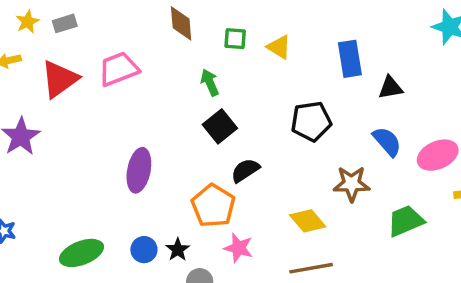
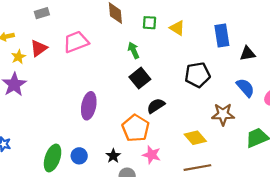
yellow star: (28, 22) -> (18, 57), moved
red triangle: (60, 79) -> (39, 48), size x0.7
blue circle: (144, 250) -> (79, 156), moved
green ellipse: (82, 253) -> (53, 158), turned -50

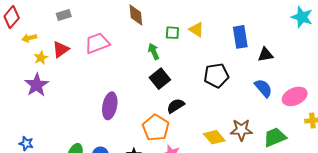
green square: (149, 23) -> (172, 33), moved
brown star: (223, 114) -> (241, 130), moved

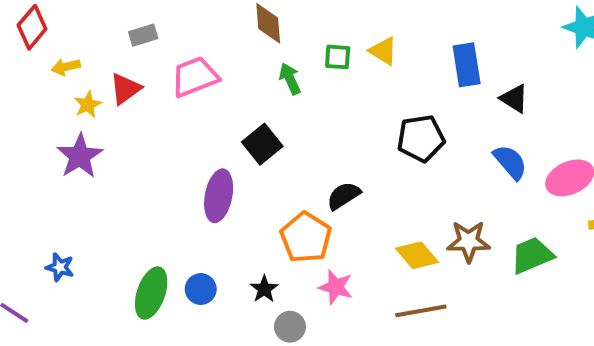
gray rectangle: (64, 15) -> (143, 35), moved
green arrow: (154, 52) -> (290, 79), moved
black triangle: (265, 55) -> (514, 99), turned 42
black square: (160, 79) -> (262, 144), moved

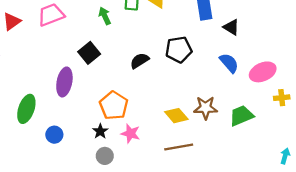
black semicircle: (344, 196) -> (139, 61), moved
black star: (264, 289) -> (100, 131), moved
green ellipse: (151, 293) -> (26, 109), moved

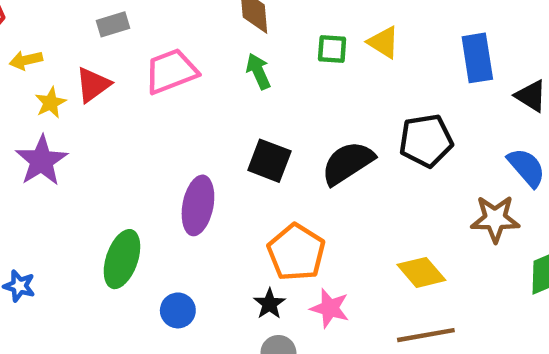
green arrow: (105, 16) -> (258, 71), moved
black square: (89, 53) -> (269, 161), moved, turned -30
black semicircle: (139, 61) -> (348, 163), size x1.4
brown star: (206, 108) -> (495, 219), moved

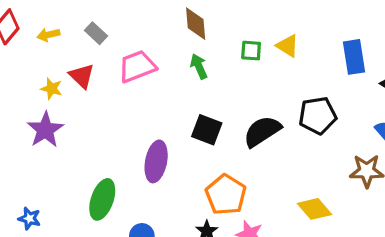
gray rectangle: (113, 24) -> (96, 33), turned 60
yellow arrow: (26, 60) -> (48, 35), moved
red triangle: (93, 85) -> (82, 76), turned -40
yellow star: (50, 103) -> (52, 89), turned -30

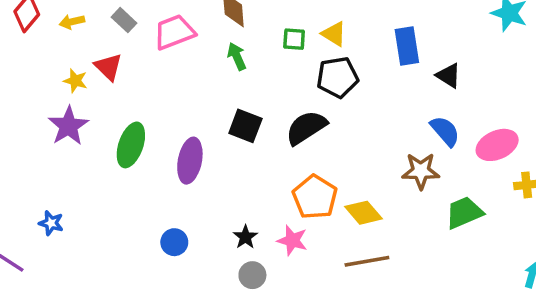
pink trapezoid: (137, 66) -> (174, 32), moved
black pentagon: (318, 116) -> (337, 77), moved
orange pentagon: (226, 195) -> (315, 197), moved
green ellipse: (102, 199) -> (131, 145), moved

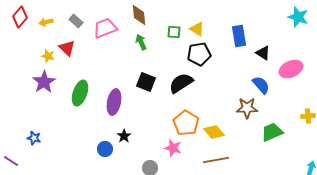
pink ellipse: (497, 145) -> (291, 69), moved
black star: (245, 237) -> (124, 136), moved

